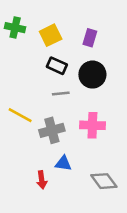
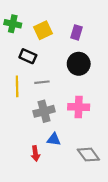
black rectangle: (57, 66) -> (28, 56), moved
gray line: (61, 94) -> (42, 82), moved
yellow line: (20, 115) -> (17, 86), moved, turned 60

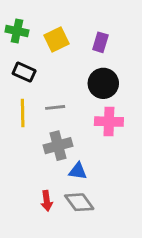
black rectangle: (28, 56) -> (24, 72), moved
pink cross: (79, 107) -> (109, 122), moved
blue triangle: (54, 139) -> (78, 171), moved
gray diamond: (88, 155) -> (79, 202), moved

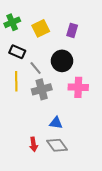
green cross: (17, 31) -> (12, 22), turned -35
black circle: (103, 83) -> (62, 61), moved
gray line: (55, 107) -> (36, 68), moved, turned 56
gray cross: (58, 146) -> (42, 89), moved

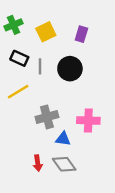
gray line: (36, 68) -> (40, 66), moved, turned 40
yellow line: (16, 81) -> (18, 92), turned 60
pink cross: (78, 87) -> (88, 120), moved
gray cross: (42, 89) -> (47, 117), moved

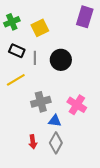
purple rectangle: (81, 34) -> (85, 17), moved, size x1.5
pink cross: (88, 120) -> (77, 105), turned 30
gray diamond: (64, 164) -> (56, 143), turned 65

